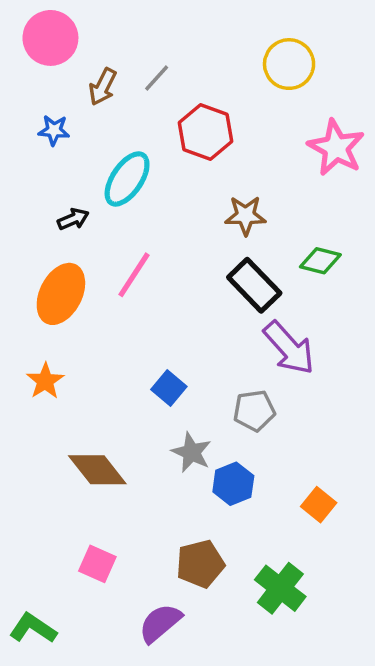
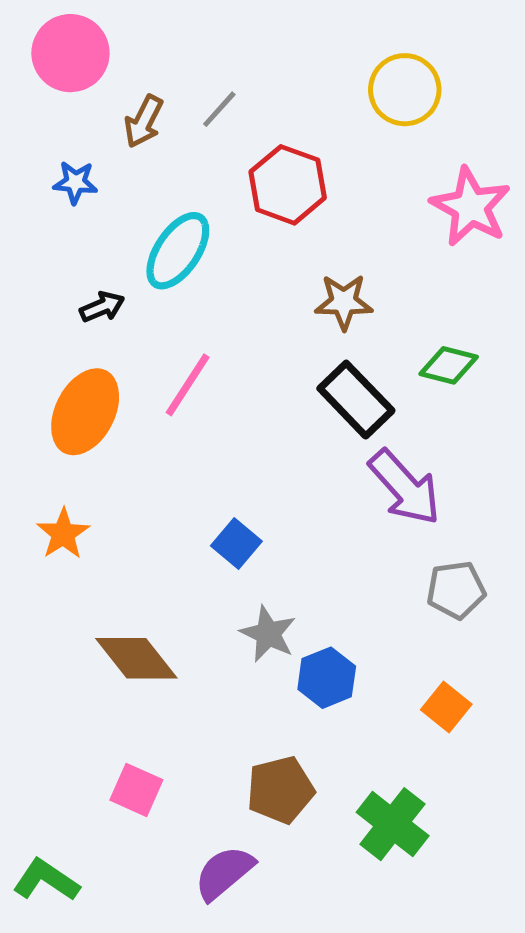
gray pentagon: (254, 411) -> (456, 590), moved

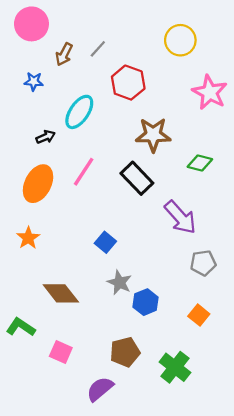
brown star: (344, 302) -> (153, 135), size x1.4
black rectangle: (356, 400) -> (137, 178), moved
green L-shape: (46, 880) -> (21, 327), moved

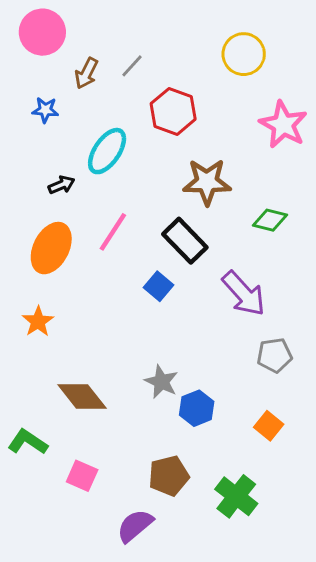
blue square: (105, 242) -> (158, 286), moved

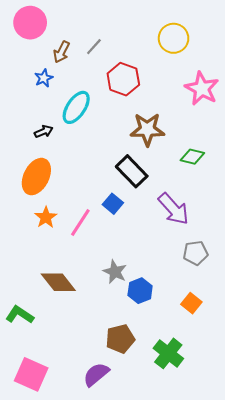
blue star: (45, 110) -> (44, 78), moved, turned -30
pink line: (113, 232) -> (80, 223), moved
orange star: (38, 321) -> (46, 217), moved
pink square: (82, 476) -> (31, 374), moved, size x1.5

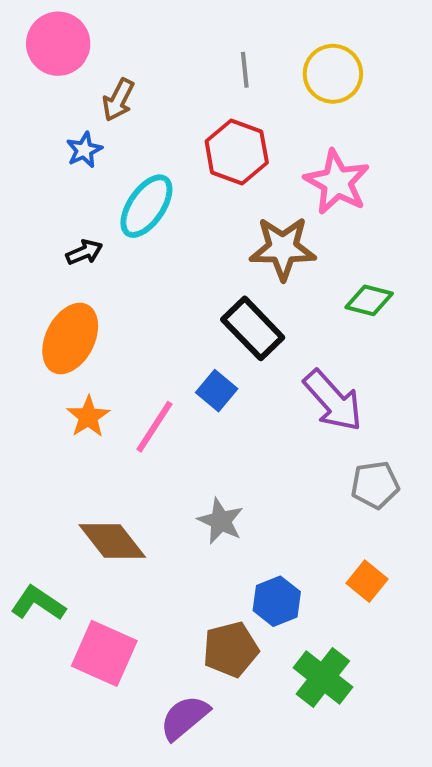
gray line: (94, 47) -> (245, 70), moved, turned -48
pink star: (202, 89) -> (337, 182), moved
blue hexagon: (140, 291) -> (277, 601), moved
pink square: (31, 374) -> (104, 653), moved

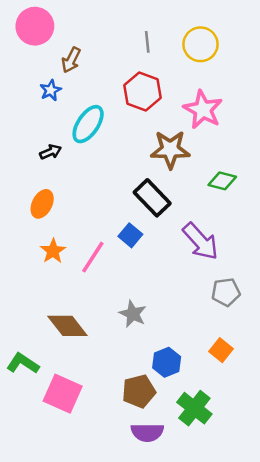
orange ellipse: (70, 338) -> (42, 204), size x0.7
purple semicircle: (185, 718) -> (147, 432), moved, turned -140

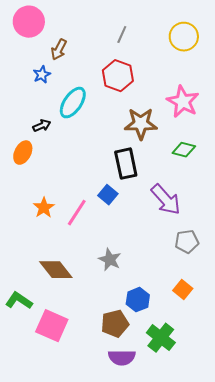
gray line: (147, 42) -> (122, 35), turned 30
yellow circle: (200, 44) -> (184, 37), moved
pink star: (203, 110) -> (183, 102), moved
black rectangle: (152, 198) -> (126, 164), turned 32
orange ellipse: (42, 204) -> (23, 153), moved

